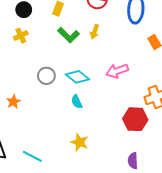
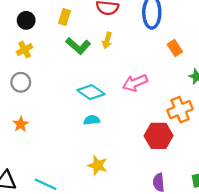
gray circle: (46, 76) -> (21, 82), moved
cyan semicircle: (77, 102) -> (92, 120), turned 112

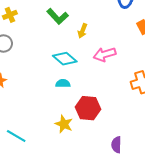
yellow arrow: (107, 40) -> (83, 31), moved
red hexagon: (159, 136) -> (88, 108), moved

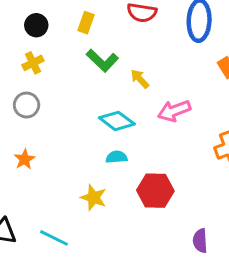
yellow arrow: (83, 31) -> (140, 79), turned 120
yellow star: (64, 124) -> (94, 198), moved

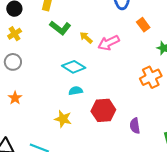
pink arrow: (174, 111) -> (109, 43), moved
purple semicircle: (200, 241) -> (135, 126), moved

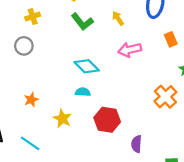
yellow arrow: (86, 38) -> (118, 18), moved
orange cross: (151, 77) -> (165, 97), turned -30
orange star: (15, 98) -> (31, 100), moved

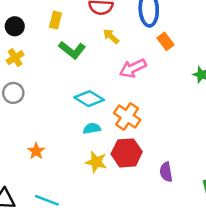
orange rectangle: (171, 39) -> (165, 41), moved
orange cross: (165, 97) -> (127, 116), moved
yellow star: (62, 119) -> (96, 162), moved

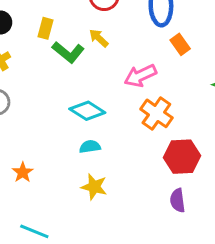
yellow rectangle: (56, 20) -> (46, 28), moved
yellow arrow: (111, 36) -> (99, 38), moved
orange cross: (127, 116) -> (156, 113), moved
red hexagon: (127, 153) -> (182, 157), moved

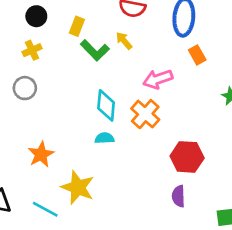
cyan diamond: (87, 111) -> (106, 105), turned 56
orange cross: (156, 113) -> (145, 114), moved
orange star: (23, 172) -> (41, 154), size x1.4
yellow star: (94, 187) -> (78, 187), moved, size x1.4

